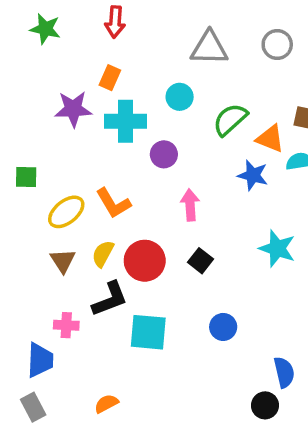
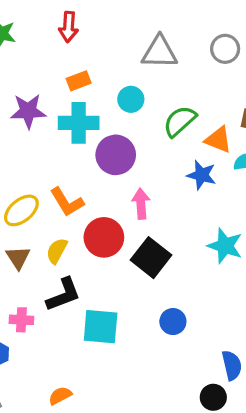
orange rectangle: (110, 78) -> (79, 81), moved, turned 45
purple circle: (164, 154) -> (116, 155), size x1.5
red circle: (145, 261) -> (104, 237), moved
black square: (200, 261) -> (151, 258), size x1.6

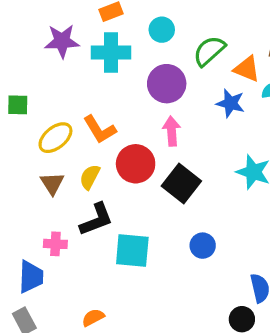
purple circle: (116, 155) -> (167, 84), moved

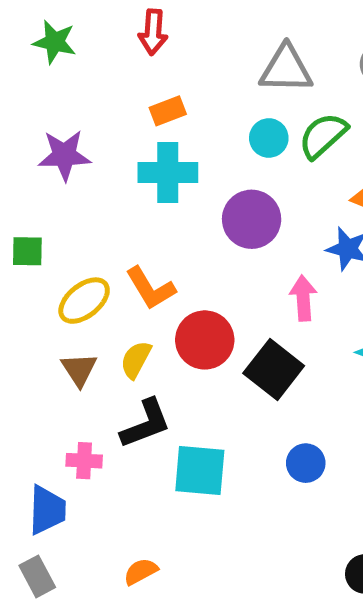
cyan circle: (162, 30) -> (269, 138), moved
purple star: (62, 41) -> (64, 155), moved
green semicircle: (209, 51) -> (323, 136), moved
pink arrow: (172, 131) -> (303, 298), moved

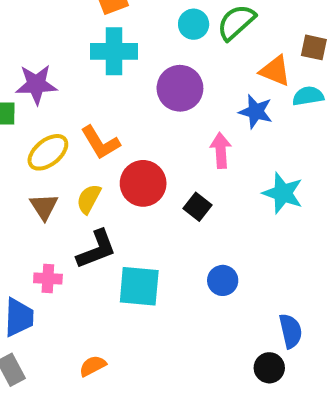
purple star: (64, 155) -> (36, 84), moved
black square: (274, 370) -> (197, 207), size x0.6

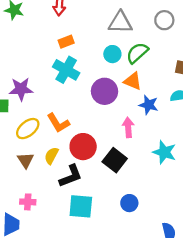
cyan cross: (114, 51) -> (66, 70), turned 30
orange triangle: (275, 71) -> (133, 81), moved
black square: (197, 207) -> (115, 160), size x1.5
black L-shape: (96, 249) -> (71, 176), moved

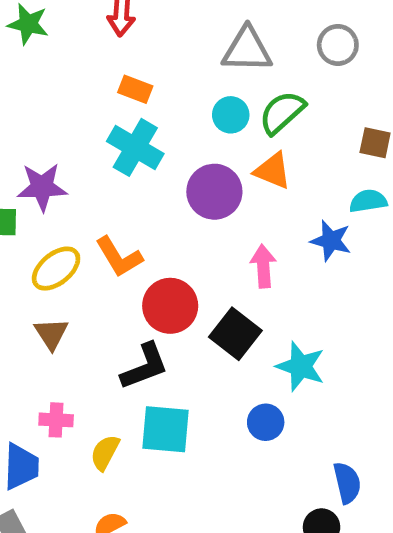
orange rectangle: (66, 42) -> (135, 89), turned 42
blue star: (149, 105) -> (331, 241), moved
cyan star: (164, 152) -> (301, 366), moved
yellow semicircle: (51, 156) -> (105, 453), moved

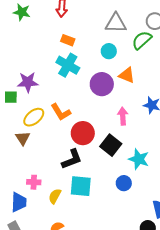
green semicircle: (282, 113) -> (142, 40), moved
brown triangle: (51, 334) -> (23, 138), moved

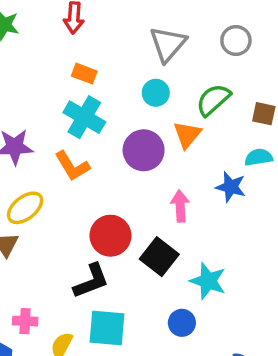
gray triangle: (116, 23) -> (168, 44), turned -50
green semicircle: (142, 40) -> (213, 100), moved
orange triangle: (127, 75) -> (187, 135), turned 48
orange L-shape: (61, 112) -> (72, 166), moved

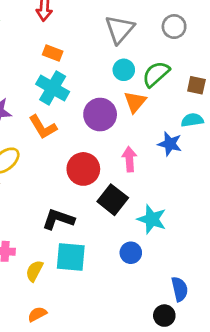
cyan circle: (156, 93) -> (124, 70), moved
red circle: (110, 236) -> (83, 169), moved
black L-shape: (91, 281) -> (58, 219), turned -140

